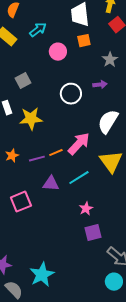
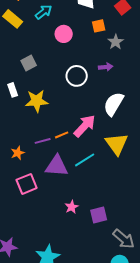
orange square: (84, 41) -> (99, 26), moved
orange star: (12, 156) -> (18, 153), moved
purple triangle: (51, 184) -> (57, 166), size x1.4
pink star: (86, 209) -> (72, 207), moved

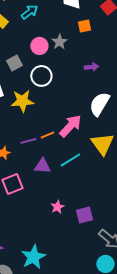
pink circle: (64, 34) -> (39, 46), moved
gray star: (116, 42) -> (59, 42), moved
white circle: (77, 76) -> (41, 76), moved
purple triangle: (57, 166) -> (42, 166), size x0.7

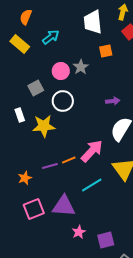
purple arrow: (91, 67) -> (113, 101), moved
purple triangle: (42, 166) -> (64, 206), moved, size x1.4

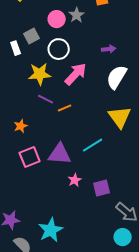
white rectangle: (20, 115) -> (16, 48), moved
pink arrow: (92, 151) -> (76, 74), moved
purple line: (50, 166) -> (46, 99), moved, turned 42
cyan line: (92, 185) -> (93, 145), moved

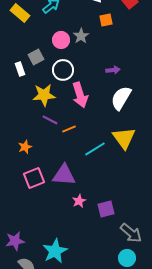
pink arrow: (76, 74) -> (80, 95), turned 120
cyan line: (93, 145) -> (95, 149), moved

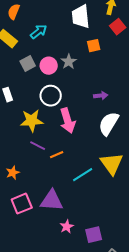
gray square: (36, 57) -> (28, 64), moved

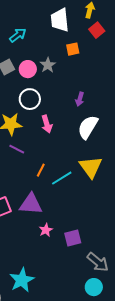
purple arrow: (101, 96) -> (80, 99), turned 112
pink arrow: (68, 121) -> (47, 124), size x0.7
orange line: (57, 155) -> (41, 170), moved, turned -40

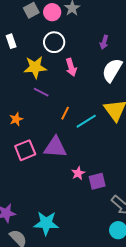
pink star: (46, 230) -> (78, 173), moved
cyan star: (22, 280) -> (46, 223), turned 30

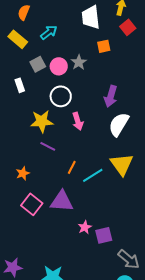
white rectangle: (11, 41) -> (20, 85), moved
purple arrow: (104, 42) -> (111, 96), size x1.5
pink square: (25, 150) -> (32, 204), turned -30

